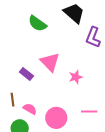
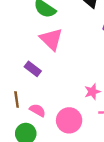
pink triangle: (50, 62) -> (51, 39), moved
pink star: (76, 77) -> (92, 92), moved

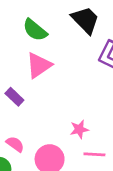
pink triangle: (51, 39) -> (39, 65), turned 35

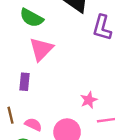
purple rectangle: (14, 97) -> (24, 82), turned 63

